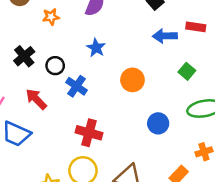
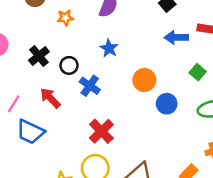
blue circle: (158, 123) -> (167, 104), moved
red cross: (89, 133) -> (101, 131), turned 30

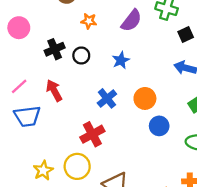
black circle: (69, 65) -> (81, 56), moved
blue cross: (90, 86) -> (107, 98), moved
blue trapezoid: (30, 132) -> (27, 116), turned -48

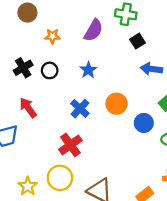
black square: (186, 34) -> (137, 41), moved
blue circle: (159, 126) -> (144, 123), moved

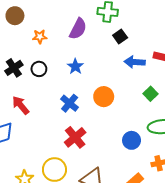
blue circle: (144, 123) -> (132, 140), moved
red cross: (70, 145) -> (75, 137), moved

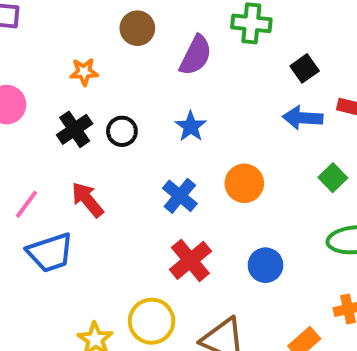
brown circle: (15, 16) -> (137, 28), moved
orange star: (40, 37) -> (84, 72), moved
black square: (120, 37) -> (305, 68), moved
blue circle: (132, 140) -> (265, 265), moved

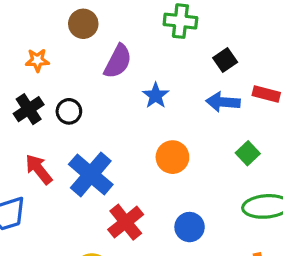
purple semicircle: (196, 55) -> (118, 61), moved
blue star: (191, 126) -> (156, 96), moved
blue cross: (180, 196) -> (91, 174), moved, size x1.5

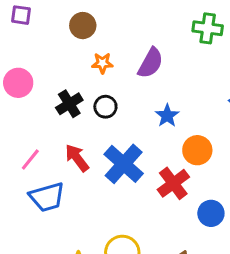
brown circle: (83, 24) -> (83, 26), moved
orange star: (37, 60) -> (102, 63), moved
blue star: (156, 96) -> (167, 116), moved
red cross: (126, 222) -> (173, 183), moved

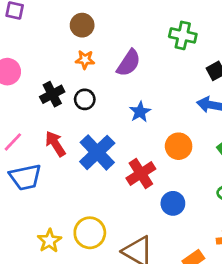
brown circle: (83, 26) -> (82, 25), moved
orange circle: (197, 150) -> (179, 146), moved

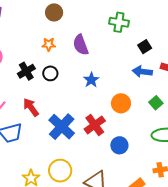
brown circle: (82, 25) -> (54, 12), moved
purple semicircle: (129, 63) -> (81, 45), turned 130
blue cross: (97, 152) -> (62, 127), moved

